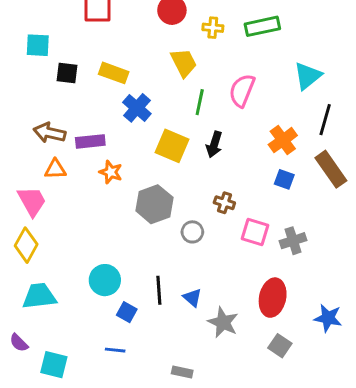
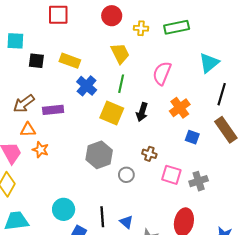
green line: (200, 102) -> (121, 84), moved
brown arrow: (49, 133) -> (24, 104), turned -50
orange cross: (283, 140) -> (180, 108), moved
orange star: (111, 172) -> (41, 150), moved

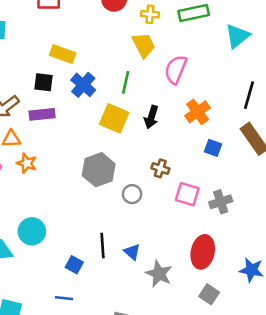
yellow trapezoid: (120, 53) -> (144, 45), moved
black square: (36, 61) -> (43, 82), moved
cyan triangle: (209, 63) -> (237, 36), moved
cyan circle: (64, 209) -> (32, 231), moved

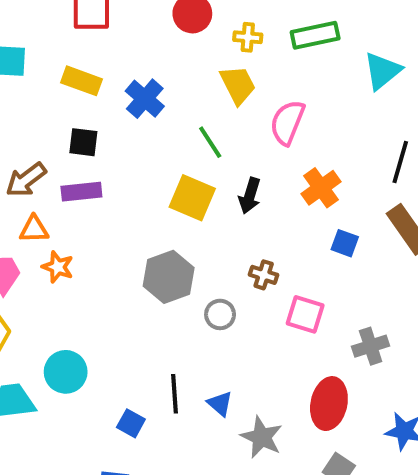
yellow rectangle: (63, 54) -> (81, 81), moved
green line: (126, 82) -> (210, 142), turned -45
blue cross: (83, 85) -> (145, 99), moved
gray cross: (221, 202) -> (371, 346), moved

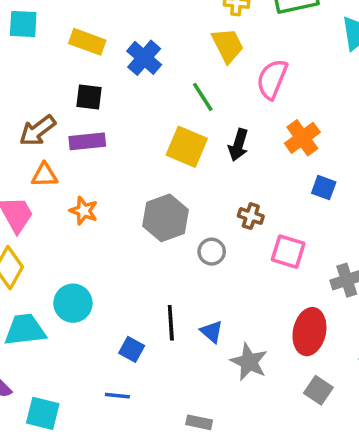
orange star: (58, 267) -> (84, 211), moved

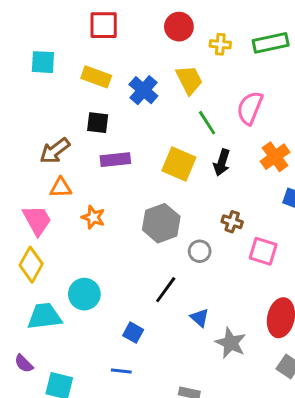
yellow trapezoid: (228, 45) -> (189, 80), moved
green line: (203, 97) -> (207, 123), moved
purple rectangle: (87, 141) -> (115, 160), moved
black line: (171, 323) -> (166, 290), moved, turned 40

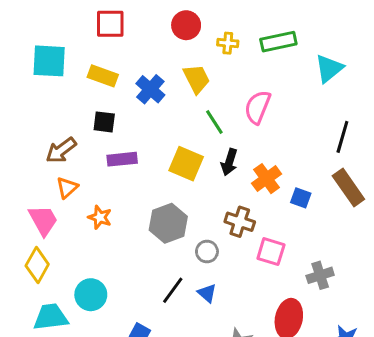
cyan square: (43, 62) -> (49, 61), size x1.4
orange cross: (275, 157) -> (267, 179), moved
orange triangle: (61, 188) -> (67, 187), turned -40
brown cross: (232, 222) -> (240, 222), size x1.4
blue triangle: (200, 318) -> (207, 293), moved

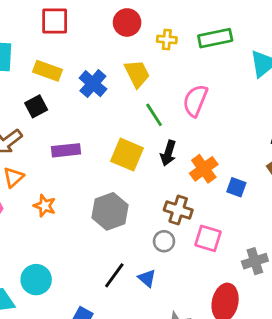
black square: (104, 122) -> (36, 106), moved, turned -35
gray circle: (207, 252) -> (164, 241), moved

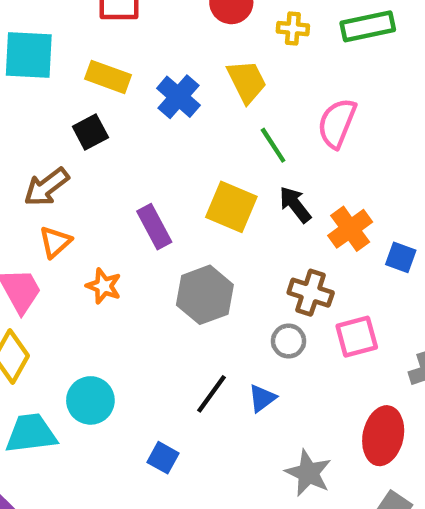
purple rectangle: (66, 150) -> (154, 227), moved, turned 68
black arrow: (168, 153) -> (295, 205), turned 125
pink square: (208, 238) -> (357, 337), turned -32
blue triangle: (147, 278) -> (262, 398), turned 42

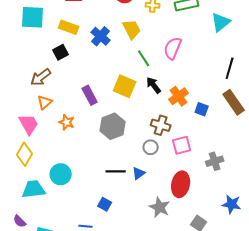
black line: (211, 394) -> (116, 171), turned 54
red ellipse: (383, 436) -> (181, 184), moved
blue square: (163, 458) -> (105, 204), moved

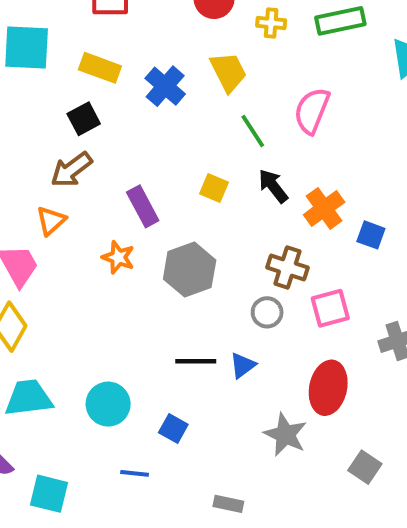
brown arrow: (41, 77) -> (71, 170), moved
yellow square: (125, 86) -> (214, 188), size x0.6
orange star: (67, 122) -> (118, 257), moved
cyan circle: (61, 174) -> (108, 404), moved

